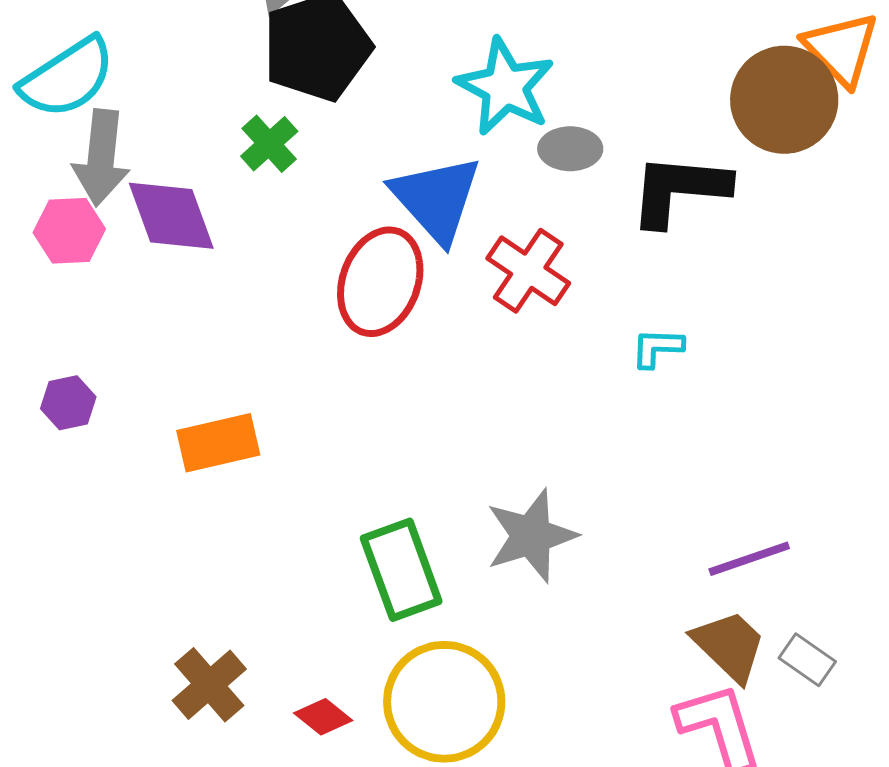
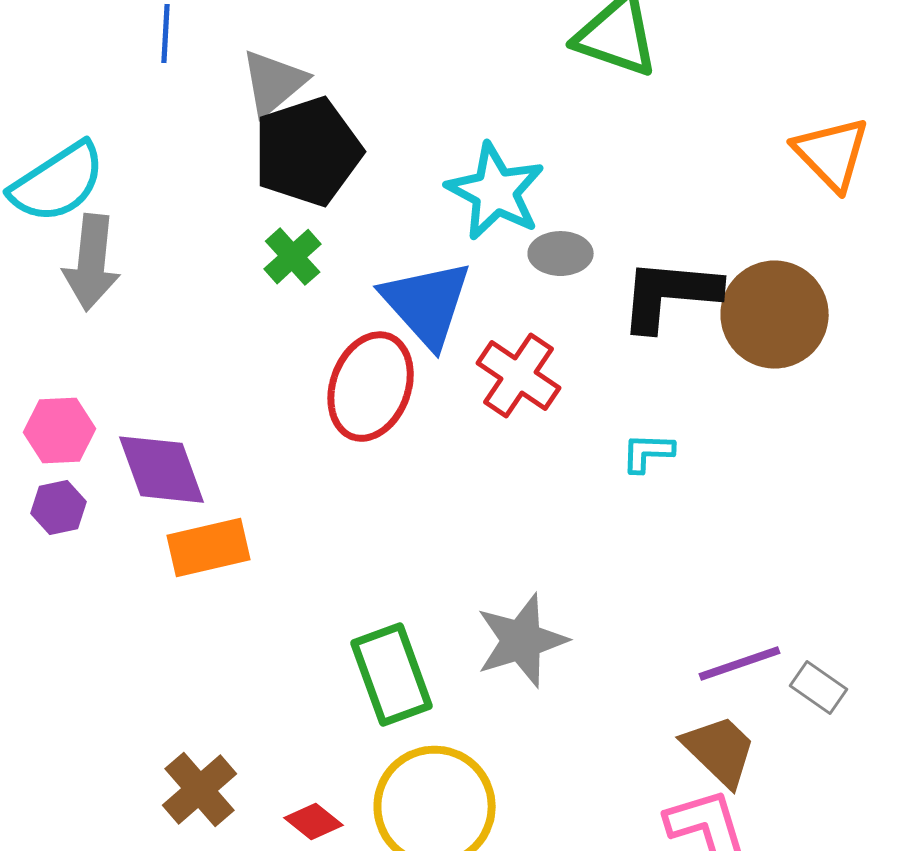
brown circle: (784, 100) -> (775, 315), moved
green cross: (269, 144) -> (293, 257), moved
purple diamond: (171, 216) -> (162, 470), moved
pink hexagon: (69, 231) -> (60, 431), moved
gray rectangle: (807, 660) -> (819, 688), moved

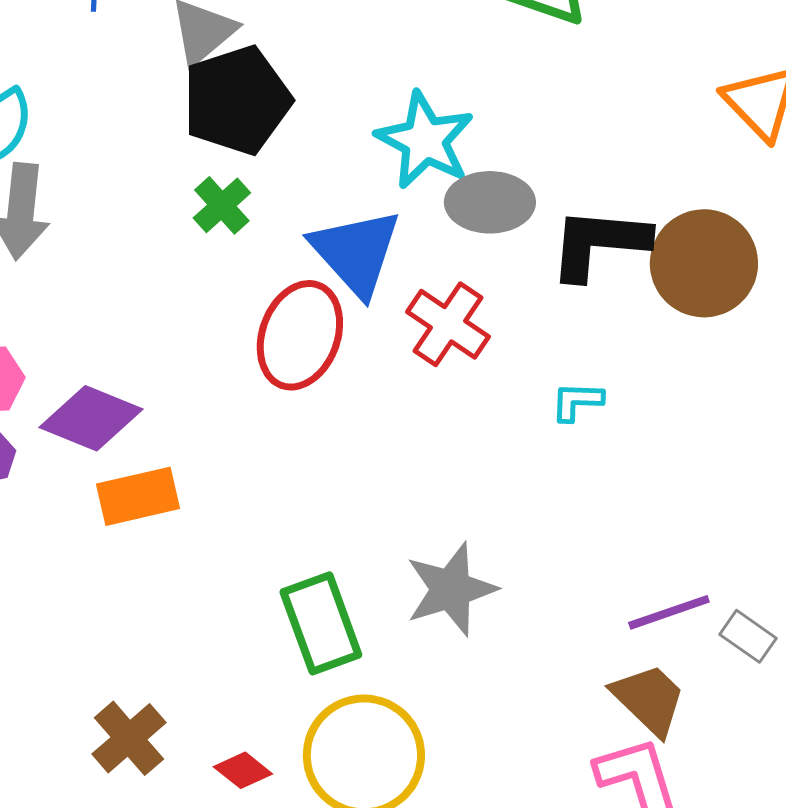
gray ellipse: (561, 254) -> (490, 202), size x1.4
purple diamond: (162, 470) -> (91, 418), turned -48

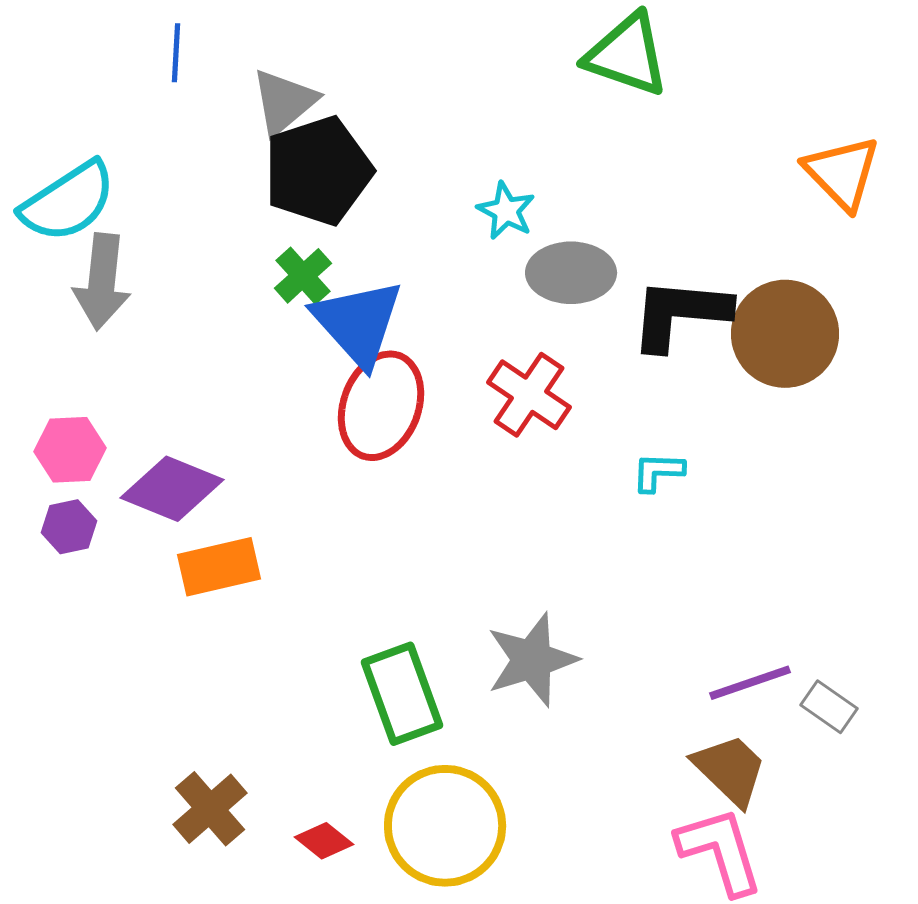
cyan star: (425, 140) -> (506, 211), size x0.6
blue triangle: (356, 252) -> (358, 323), moved

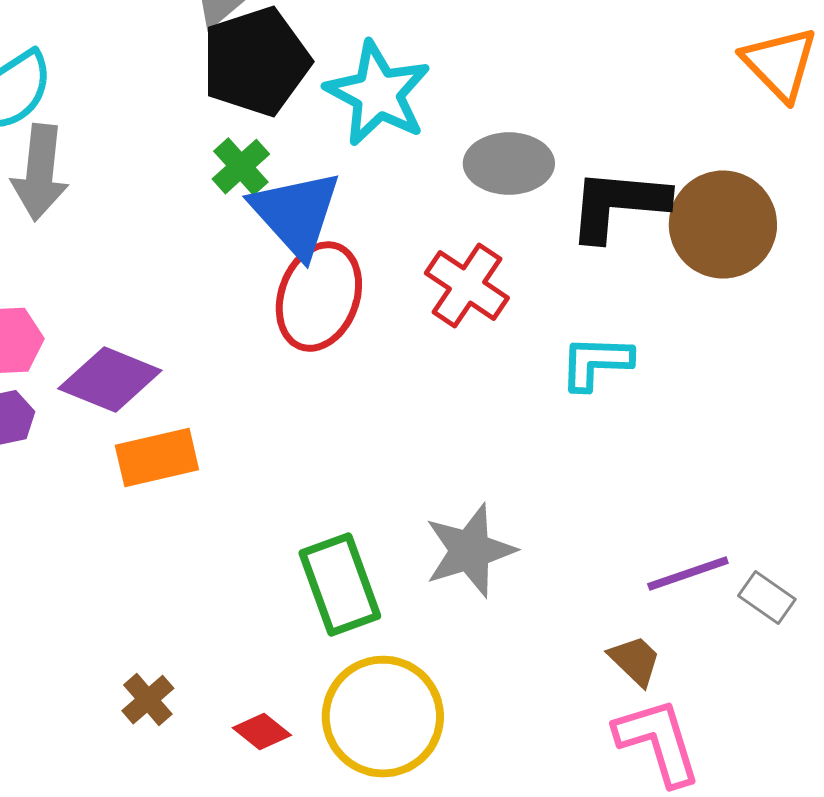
cyan star: (506, 211) -> (378, 94), moved, size x1.8
cyan L-shape: (658, 472) -> (596, 363), size x1.4
brown trapezoid: (730, 770) -> (635, 661), moved, size x0.7
brown cross: (210, 809) -> (148, 700), size x0.7

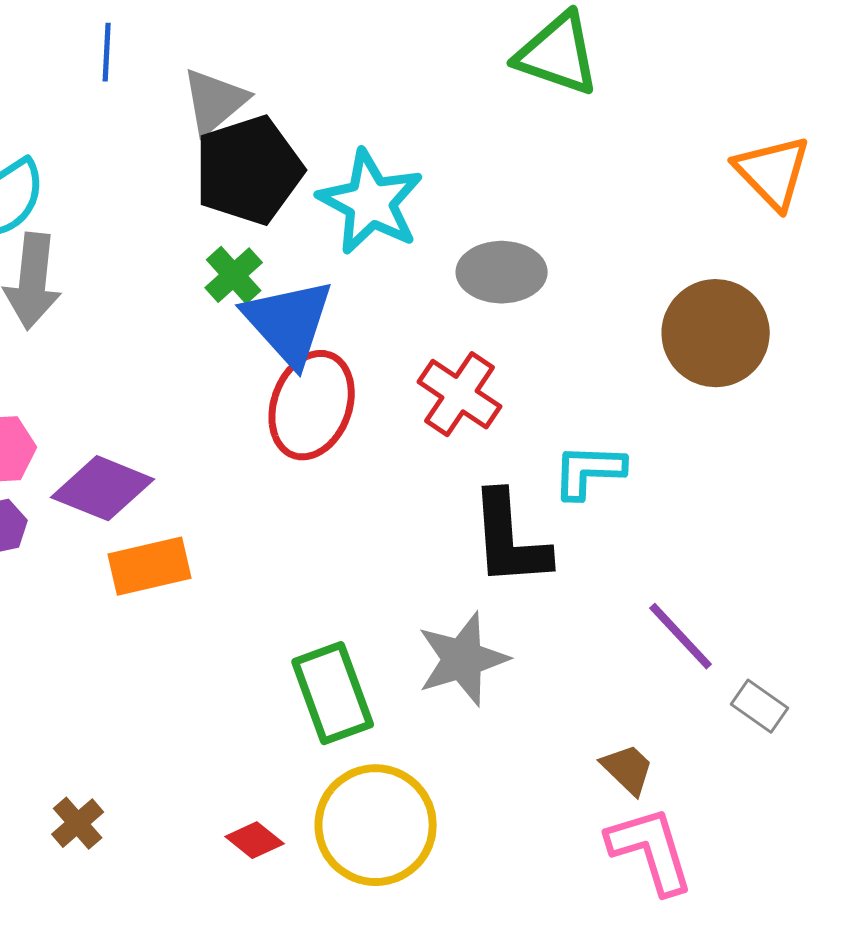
black L-shape: (618, 205) -> (510, 539), moved, turned -99
purple line: (688, 574) -> (681, 636), moved, turned 66
brown cross: (148, 700) -> (78, 823), moved

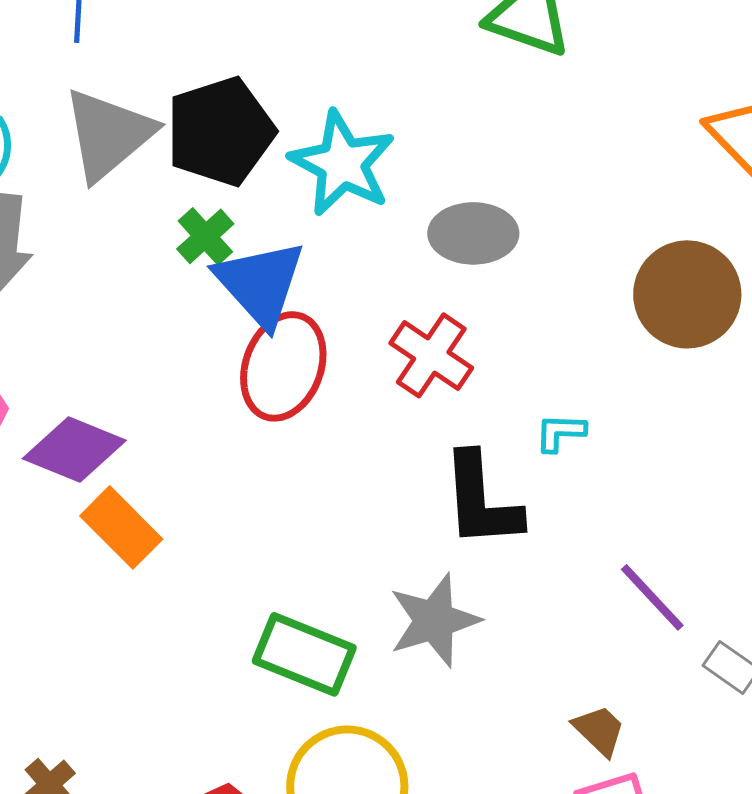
gray triangle: (215, 101) -> (108, 134), moved, size x1.4
cyan L-shape: (589, 471) -> (560, 432), size x0.7
orange rectangle: (150, 566) -> (121, 527), turned 58
green rectangle: (333, 693) -> (304, 654), turned -48

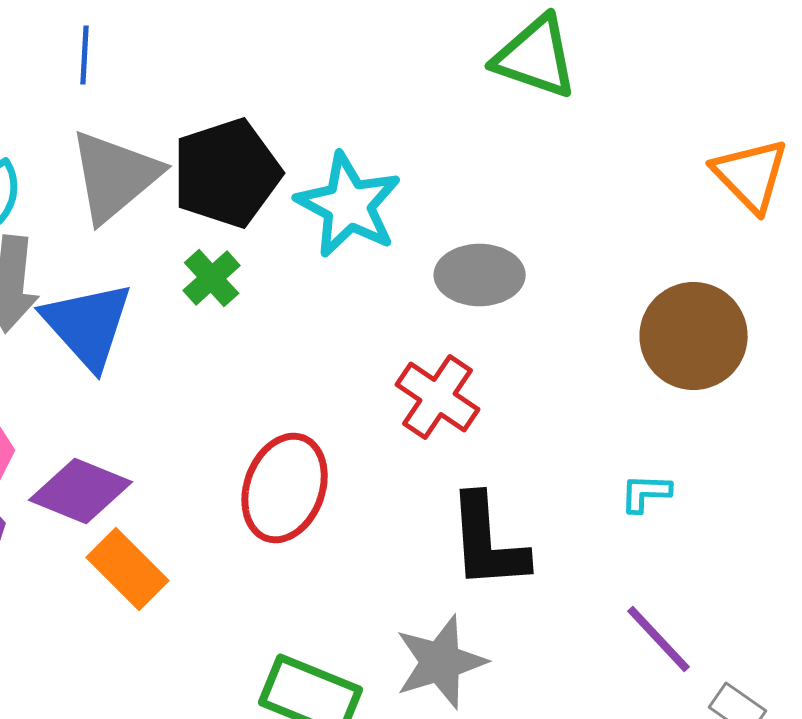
blue triangle: (260, 283) -> (88, 325), moved
red ellipse: (283, 366) -> (285, 488), moved
cyan L-shape: (560, 432) -> (646, 493), moved

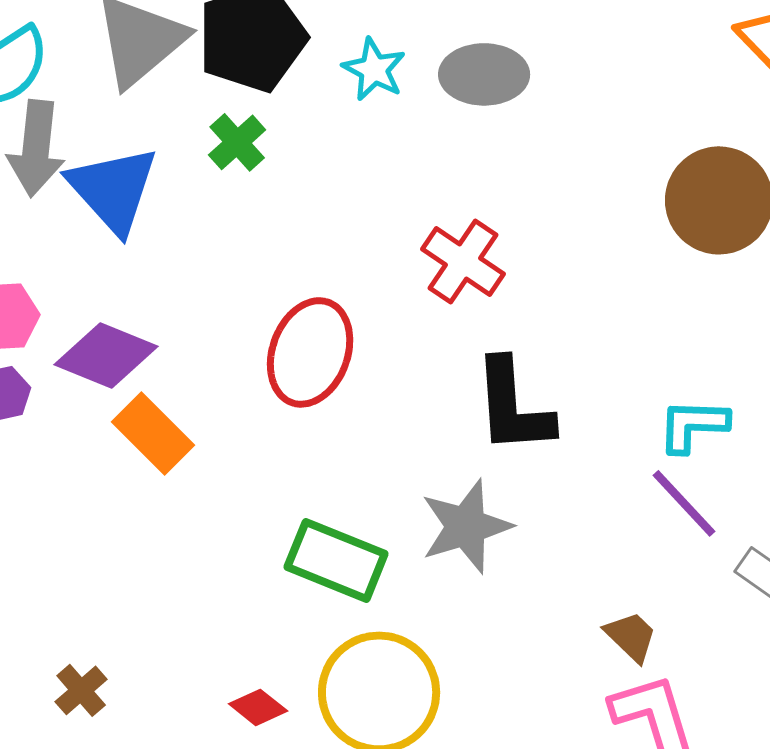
cyan star: (349, 205) -> (374, 69), size x0.6
gray ellipse: (480, 275) -> (484, 74), moved
cyan L-shape: (646, 493) -> (693, 425), moved, size x1.4

